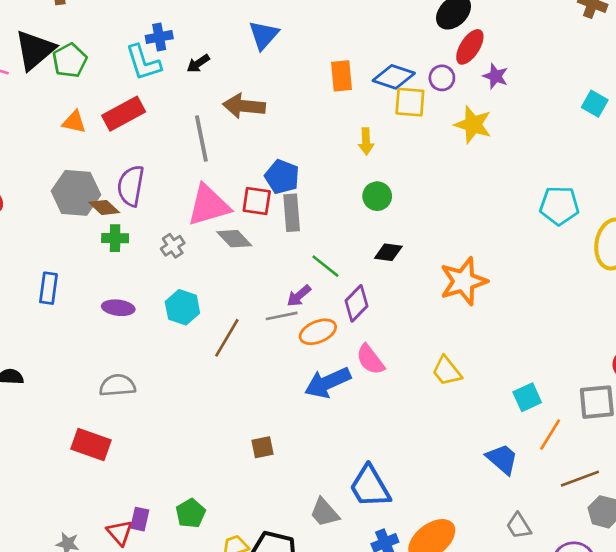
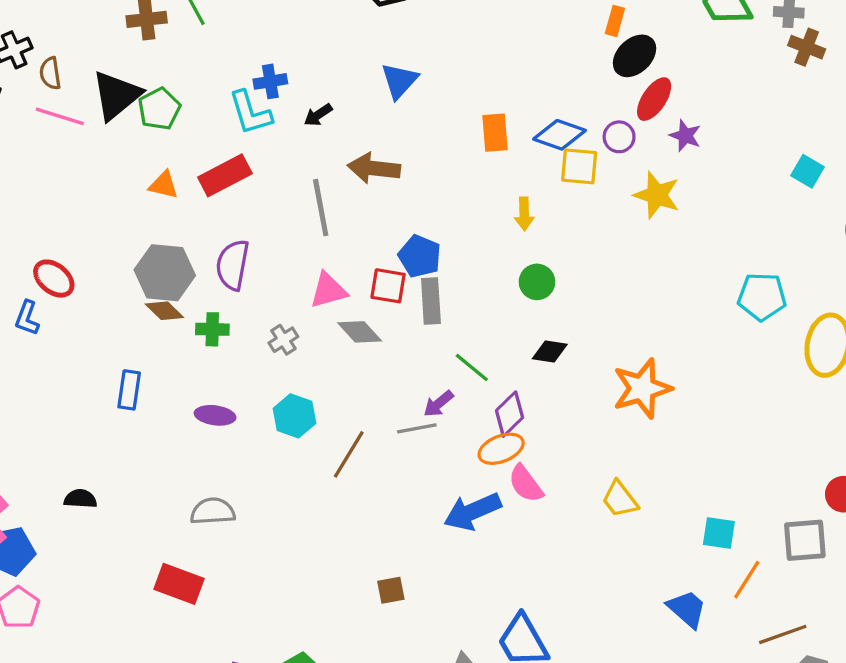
pink triangle: (209, 205) -> (328, 290), size x0.7
brown diamond: (104, 207) -> (164, 311), moved
orange ellipse: (318, 332) -> (501, 449), moved
cyan square: (527, 397) -> (719, 533), turned 32

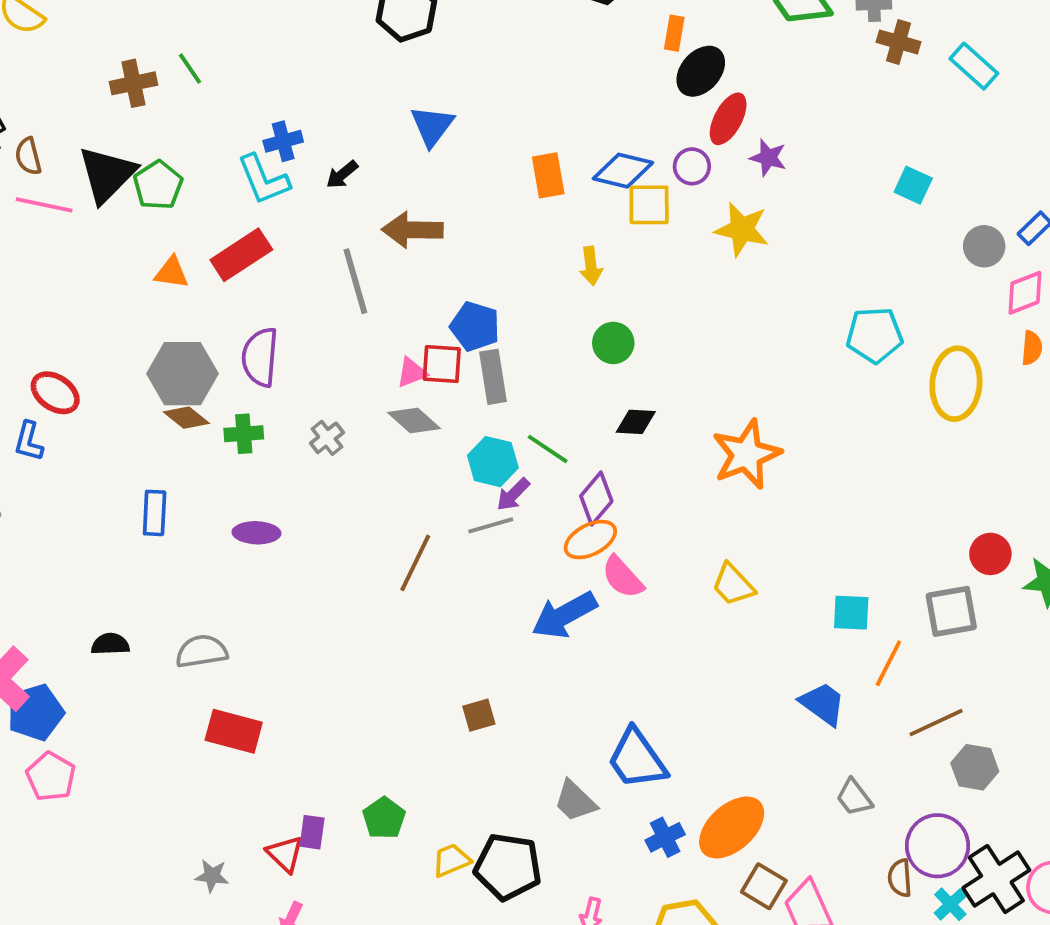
pink triangle: (328, 290) -> (412, 372), moved, size x0.7
cyan hexagon: (294, 416) -> (493, 462), moved
gray semicircle: (213, 511) -> (202, 651), moved

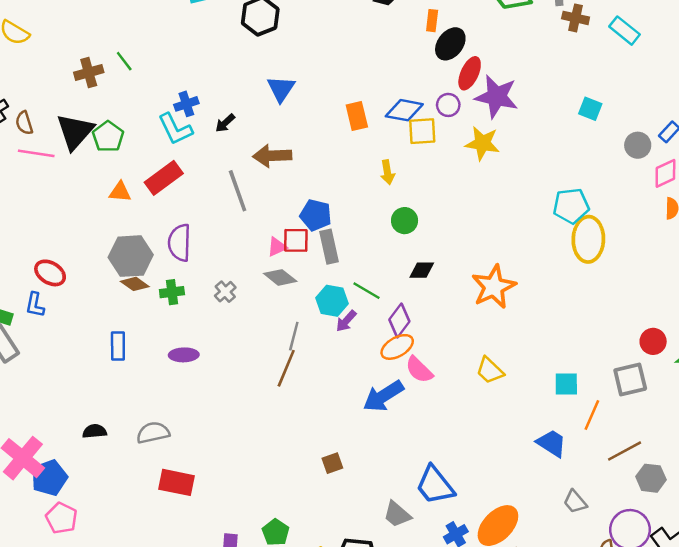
purple star: (768, 158) -> (497, 97), size x1.8
yellow ellipse: (956, 384) -> (588, 239), moved
gray line: (491, 525) -> (294, 336), moved, turned -56

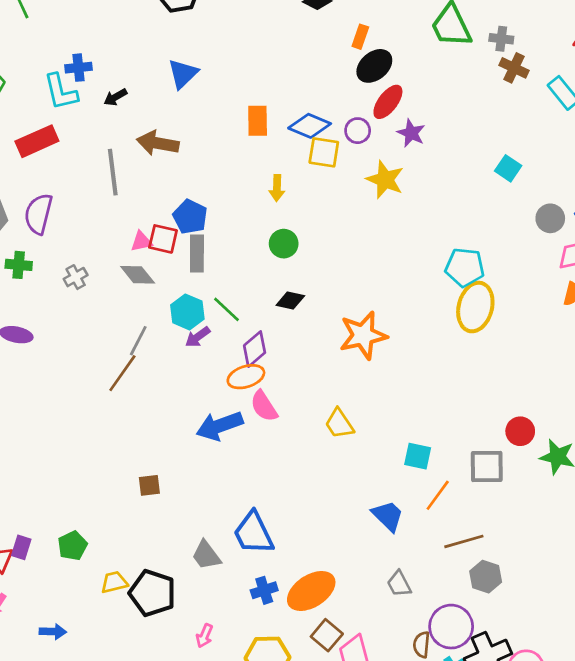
purple star: (497, 97) -> (411, 133), size x0.6

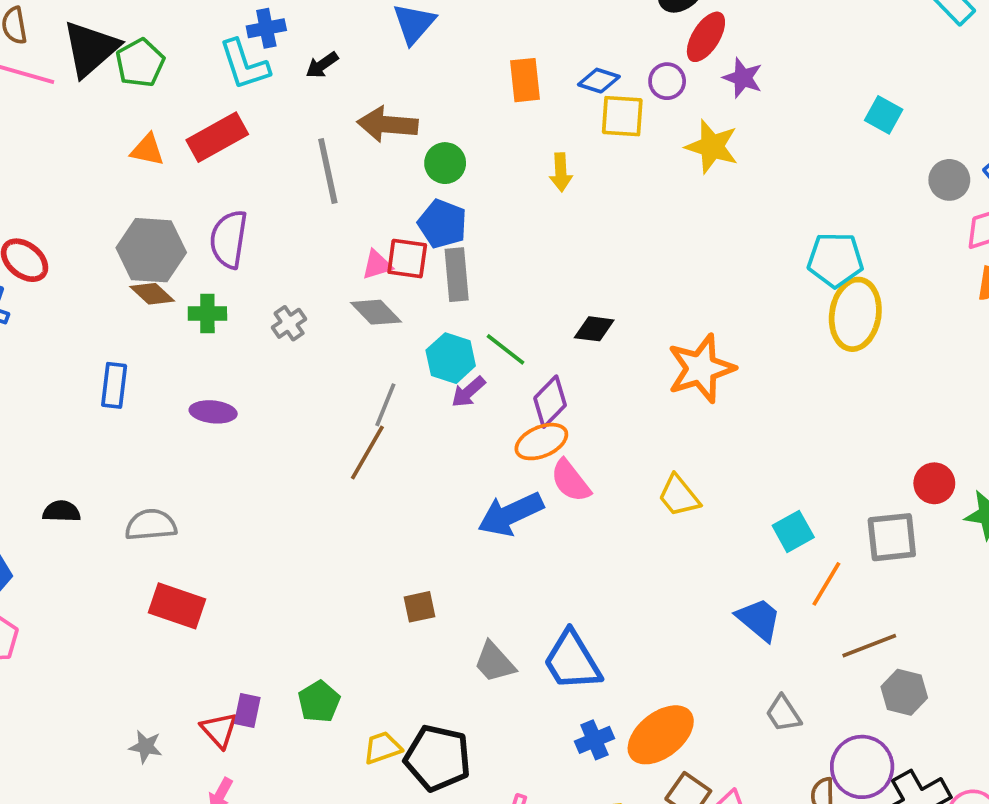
blue diamond: (310, 126) -> (599, 81), size x0.7
green circle: (284, 244) -> (445, 163), moved
cyan square: (418, 456) -> (793, 531), turned -36
gray trapezoid: (206, 555) -> (494, 662), moved

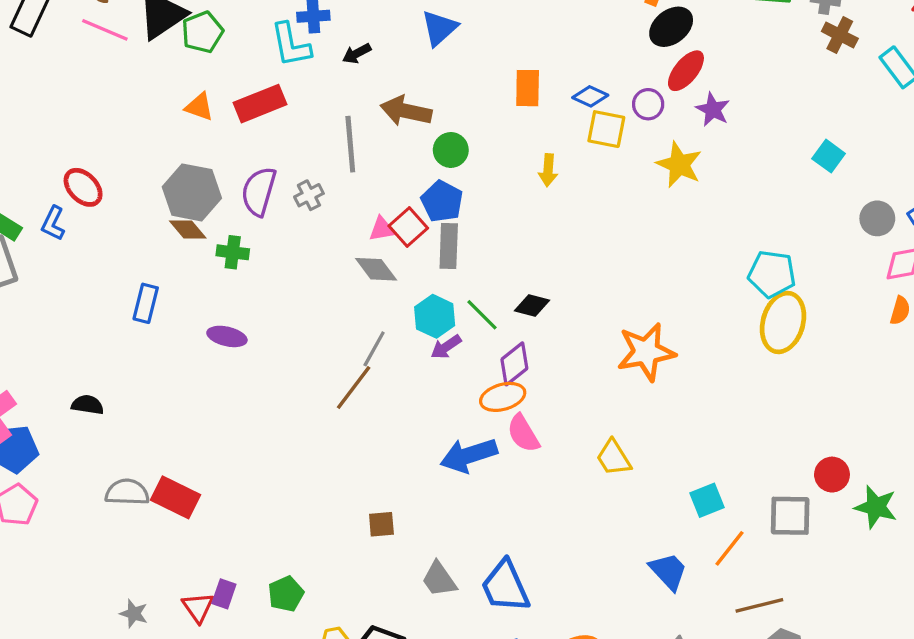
red square: (407, 259) -> (408, 227), turned 33
gray cross: (289, 323) -> (309, 195), moved
black diamond: (594, 329) -> (532, 305), moved
gray semicircle: (151, 525) -> (127, 492), moved

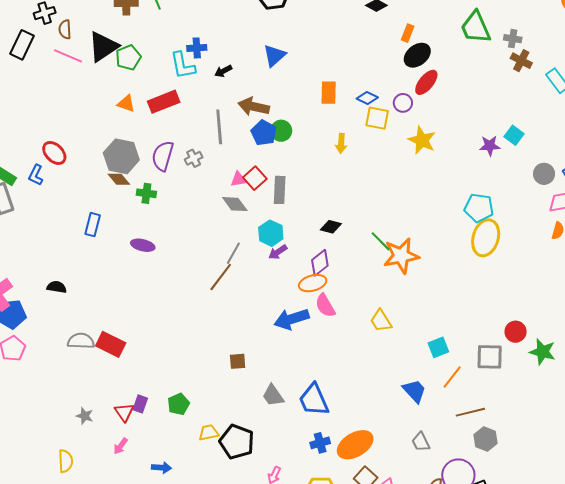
purple star: (713, 109) -> (490, 146), moved, turned -30
blue pentagon: (442, 201) -> (264, 133), moved
green line: (482, 315) -> (381, 241), moved

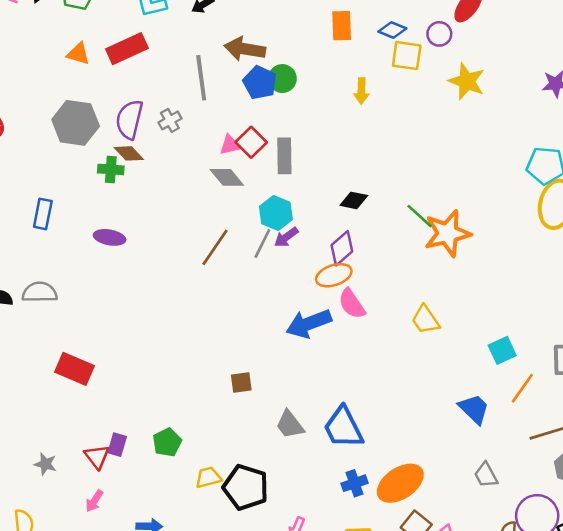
brown diamond: (119, 179) -> (129, 153), moved
gray line: (233, 253) -> (262, 244), moved
brown line: (221, 277) -> (215, 247), moved
gray semicircle: (81, 341) -> (40, 292), moved

